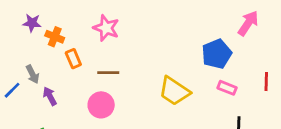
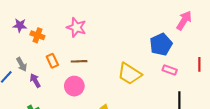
orange rectangle: (73, 59) -> (52, 61), moved

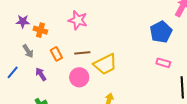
gray arrow: (22, 64) -> (28, 51), moved
pink rectangle: (170, 70) -> (163, 63), moved
yellow trapezoid: (130, 74) -> (105, 64), moved, turned -55

